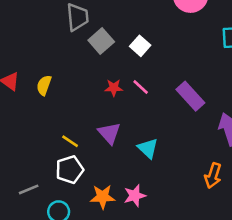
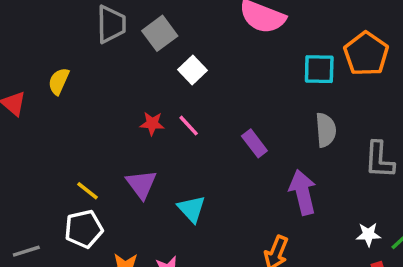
gray square: (101, 41) -> (160, 33), moved
yellow semicircle: (44, 85) -> (59, 81), moved
purple rectangle: (190, 96) -> (254, 143), size x0.7

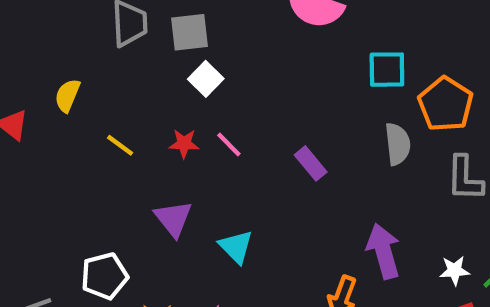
gray square: (160, 33) -> (189, 32), turned 32
orange pentagon: (366, 54) -> (446, 104), moved
white square: (192, 70) -> (206, 79), moved
yellow line: (87, 191) -> (120, 145), moved
purple arrow: (303, 192) -> (384, 251), moved

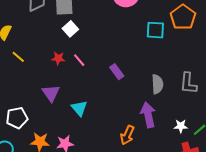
orange pentagon: (446, 104) -> (183, 17), moved
gray semicircle: (398, 144) -> (157, 84), moved
yellow line: (120, 145) -> (18, 57), moved

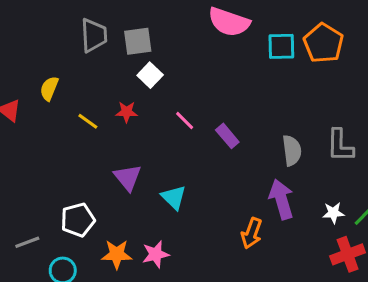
cyan square: (155, 30) -> (281, 46), moved
yellow line: (18, 57) -> (88, 121), moved
red star: (58, 58) -> (127, 112), moved
pink line: (79, 60) -> (185, 120), moved

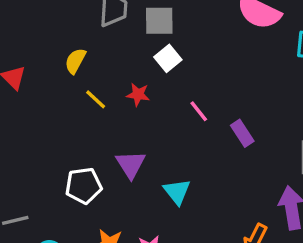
yellow semicircle: (49, 88) -> (75, 61), moved
white pentagon: (78, 220) -> (84, 186), moved

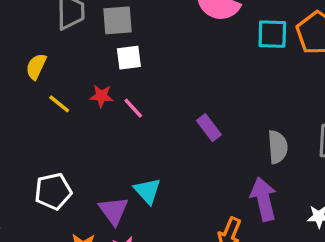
white square: (168, 58) -> (129, 58), turned 36
pink line: (199, 111) -> (133, 108), moved
purple triangle: (131, 164) -> (114, 211), moved

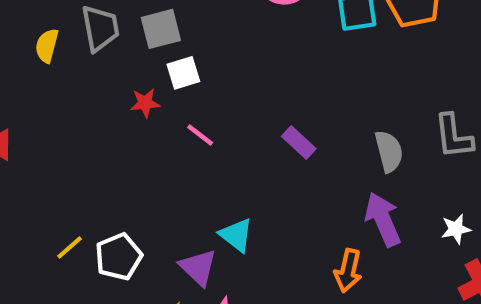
yellow semicircle: (36, 67) -> (47, 46), moved
red star: (101, 96) -> (145, 103), moved
yellow line: (59, 104) -> (69, 248), moved, turned -70

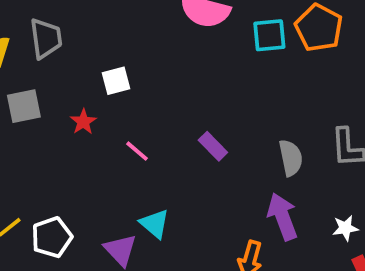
gray square: (161, 29) -> (24, 106), moved
red star: (145, 103) -> (83, 122), moved, turned -30
pink line: (200, 135) -> (137, 151), moved

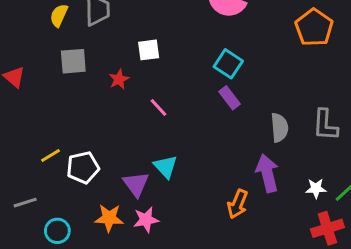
cyan square: (269, 35) -> (228, 64), moved, turned 32
purple rectangle: (213, 146) -> (229, 98), moved

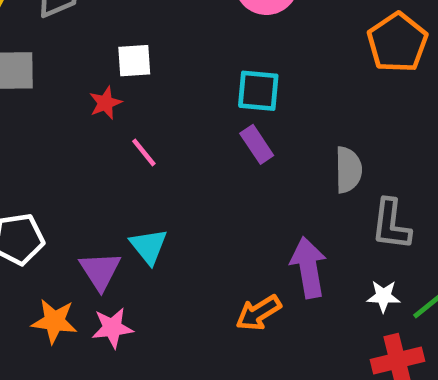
cyan square: (228, 64) -> (258, 91), turned -32
red star: (119, 79) -> (105, 103), moved
gray L-shape: (325, 125) -> (391, 224), moved
gray semicircle: (279, 128) -> (348, 170), moved
orange arrow: (238, 204) -> (258, 313), turned 32

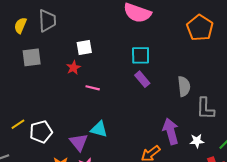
pink line: (144, 152) -> (93, 88), turned -32
cyan triangle: (149, 246) -> (99, 129), turned -30
white star: (383, 296) -> (197, 141), moved

